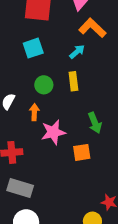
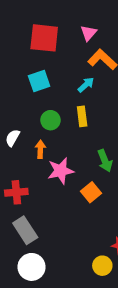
orange square: (82, 152) -> (91, 192), turned -30
gray rectangle: (20, 188) -> (25, 230), turned 40

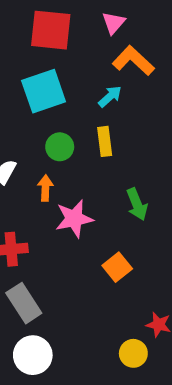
cyan square: (39, 81) -> (44, 91), size x1.4
orange square: (91, 192) -> (117, 267), moved

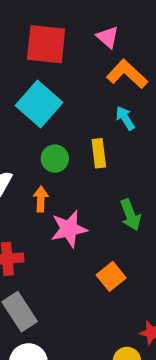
pink triangle: (114, 23) -> (108, 37), turned -30
cyan square: (44, 91) -> (39, 104), turned -30
cyan arrow: (110, 96) -> (125, 118), moved, turned -80

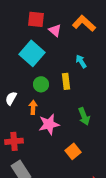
pink triangle: (108, 37) -> (55, 30), moved
red square: (46, 44) -> (36, 19), size x0.7
orange L-shape: (127, 74) -> (84, 23), moved

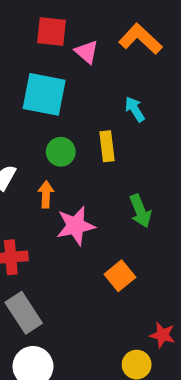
cyan square: (32, 53) -> (44, 94), turned -30

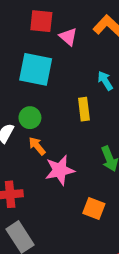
green circle: (61, 152) -> (30, 118), moved
orange arrow: (46, 194) -> (37, 146), turned -42
orange square: (120, 276) -> (94, 209), turned -30

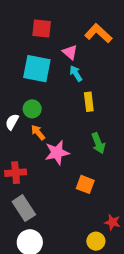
pink triangle: (68, 37) -> (70, 52), moved
cyan arrow: (105, 81) -> (76, 73), moved
yellow rectangle: (84, 109) -> (89, 102), moved

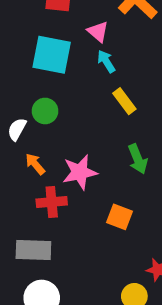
yellow rectangle: (89, 102) -> (124, 101), turned -30
orange arrow: (38, 132) -> (35, 164), moved
red cross: (16, 173) -> (52, 202), moved
gray rectangle: (24, 208) -> (33, 250), turned -55

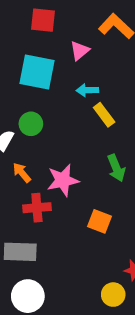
pink triangle: (98, 32) -> (80, 51), turned 40
cyan arrow: (106, 61) -> (87, 90), moved, turned -60

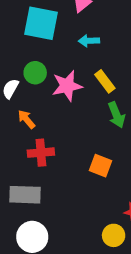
yellow rectangle: (104, 115) -> (105, 81), moved
pink star: (63, 180) -> (67, 86), moved

